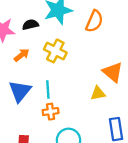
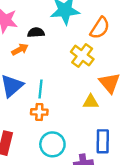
black semicircle: (30, 25) -> (36, 32), moved
yellow cross: (55, 51) -> (82, 55), moved

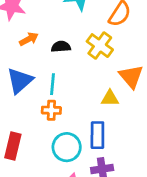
black semicircle: (36, 32) -> (61, 47), moved
blue rectangle: (103, 141) -> (97, 135), moved

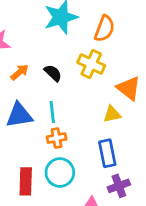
black semicircle: (61, 47) -> (53, 73), turned 60
blue triangle: (20, 81) -> (19, 115), turned 44
cyan circle: (67, 147) -> (60, 173), moved

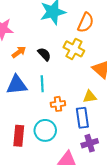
yellow triangle: (112, 114) -> (90, 97), moved
orange cross: (57, 138) -> (58, 104), moved

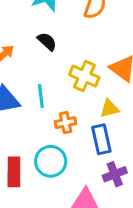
yellow cross: (74, 49) -> (84, 76), moved
black semicircle: (44, 54) -> (47, 41), moved

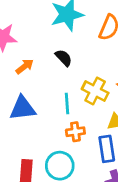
cyan line: (41, 96) -> (67, 104), moved

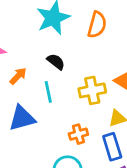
yellow cross: (95, 91) -> (92, 90), turned -30
cyan line: (67, 104) -> (48, 92), moved

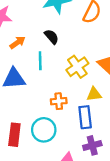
yellow cross: (92, 90) -> (77, 67), turned -35

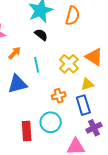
black semicircle: (52, 37) -> (41, 35), moved

